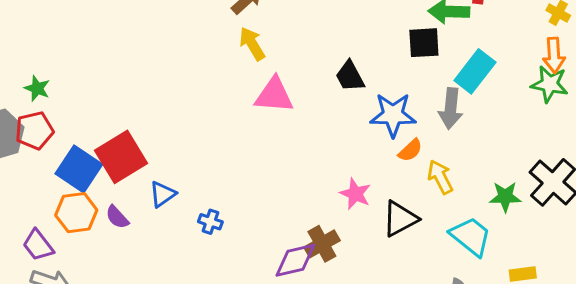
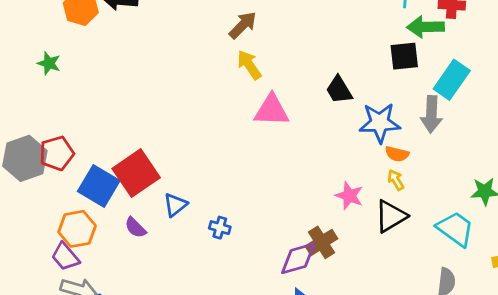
green star: (37, 88) -> (49, 63), moved
orange semicircle: (410, 150) -> (397, 154), turned 60
yellow arrow: (440, 177) -> (396, 180), moved, size x0.7
orange hexagon: (76, 213) -> (77, 229), moved

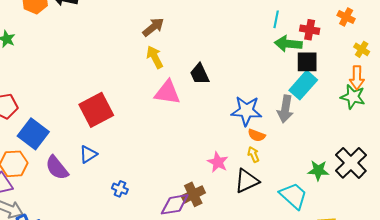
black square: (404, 56) -> (307, 62), moved
black trapezoid: (339, 90) -> (200, 74), moved
red square: (136, 173) -> (96, 110), moved
purple semicircle: (135, 228) -> (57, 168), size x1.5
blue cross: (220, 228) -> (120, 189), moved

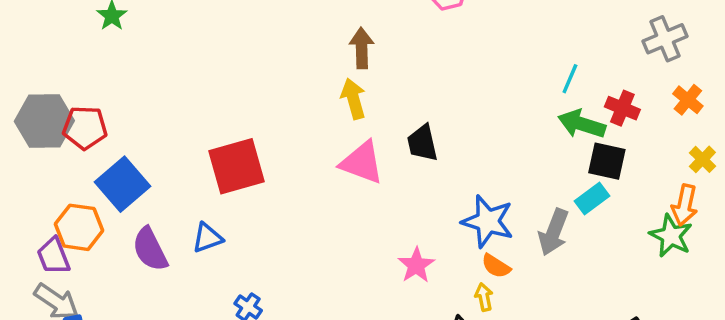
brown arrow: (153, 27) -> (362, 48), turned -65
cyan rectangle: (303, 85) -> (592, 199), size x0.7
pink star: (218, 162) -> (416, 265), moved

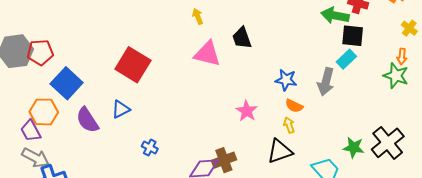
yellow arrow: (353, 99) -> (198, 16), size x0.7
red square: (236, 166) -> (133, 65), turned -36
orange arrow: (685, 205) -> (402, 56), size x0.7
blue star: (488, 221) -> (286, 80), size x0.7

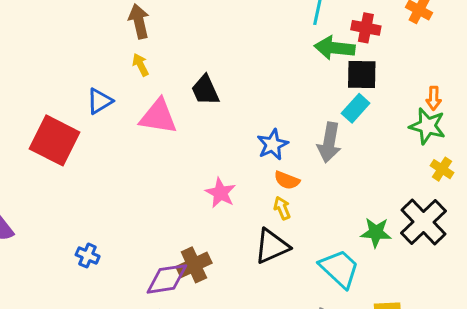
yellow cross: (409, 28) -> (442, 169), moved
blue star: (286, 80) -> (273, 144), turned -30
blue triangle: (121, 109) -> (100, 101), moved

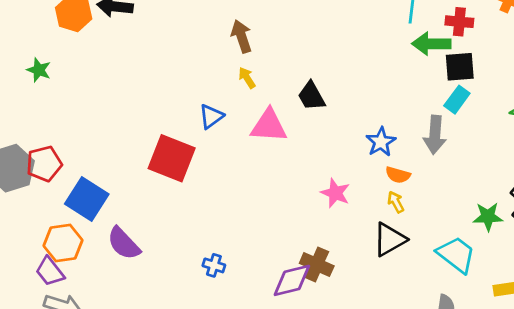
brown cross: (194, 265) -> (317, 265), turned -36

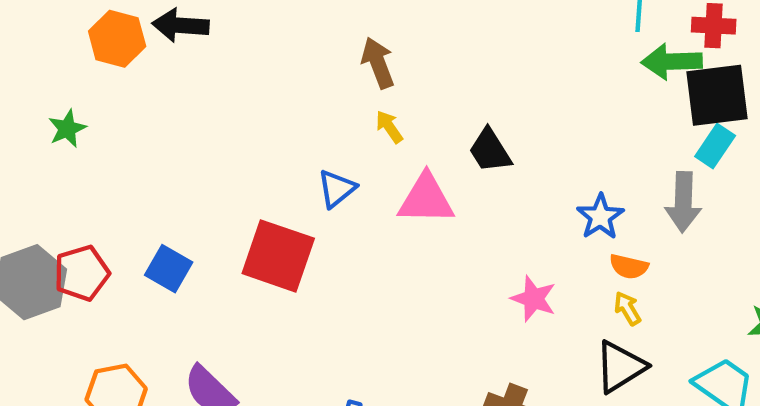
black square: (460, 67) -> (717, 95), size x1.4
green star: (39, 70) -> (67, 129), turned 30
blue square: (87, 199) -> (169, 269), moved, size x0.7

